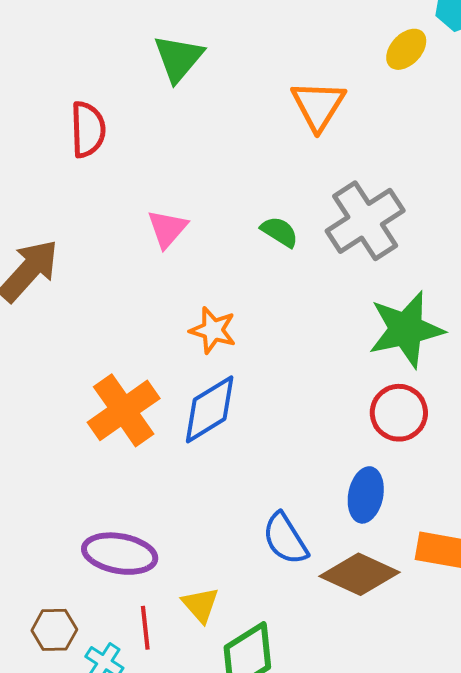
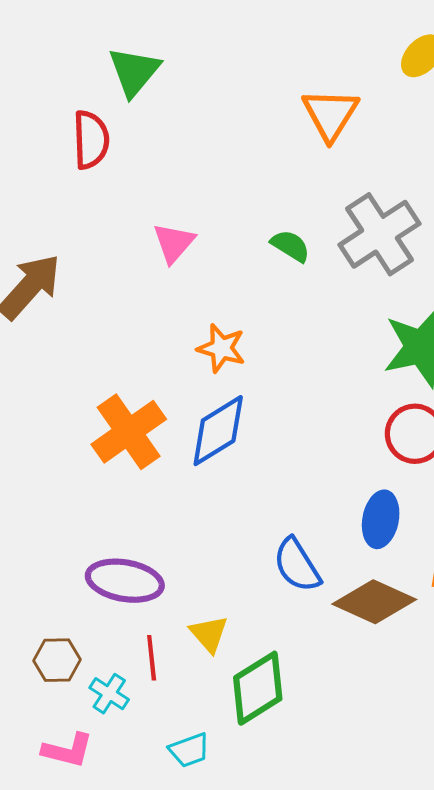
green triangle: (178, 58) -> (134, 72), moved

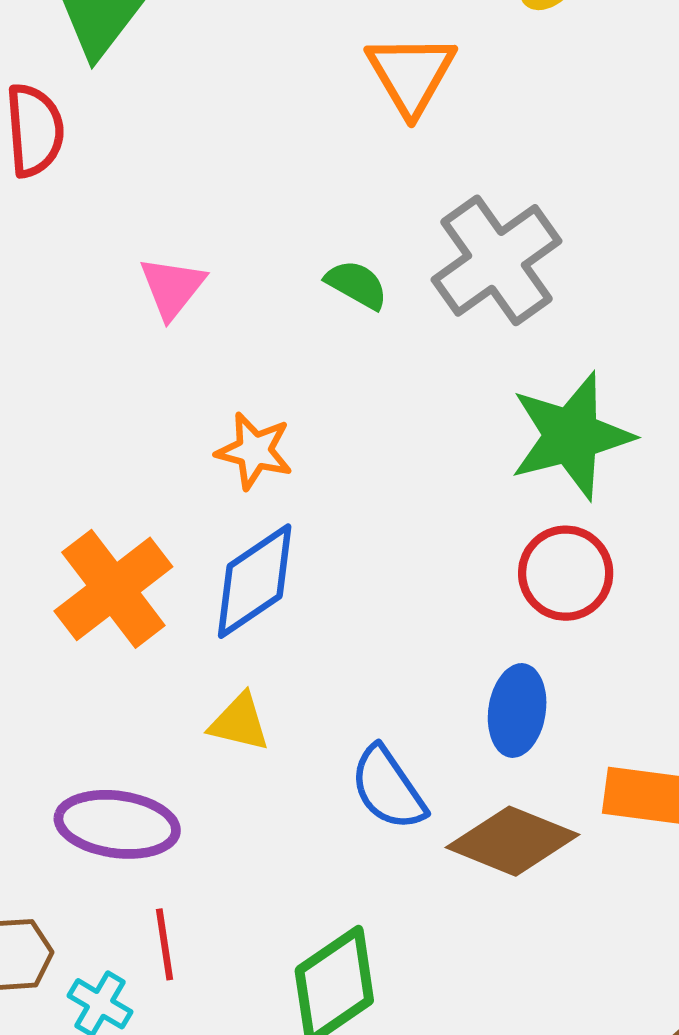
yellow triangle: (209, 634) -> (239, 722), moved, turned -33

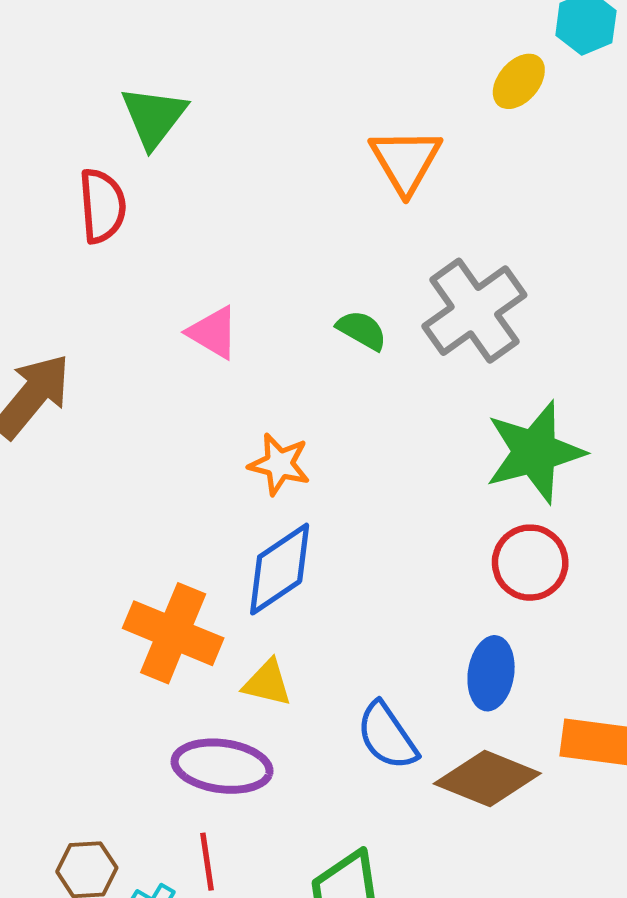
pink triangle: (172, 288) -> (213, 333), turned -38
orange cross: (113, 589) -> (173, 633), moved, turned -30
purple ellipse: (117, 824) -> (222, 766), moved

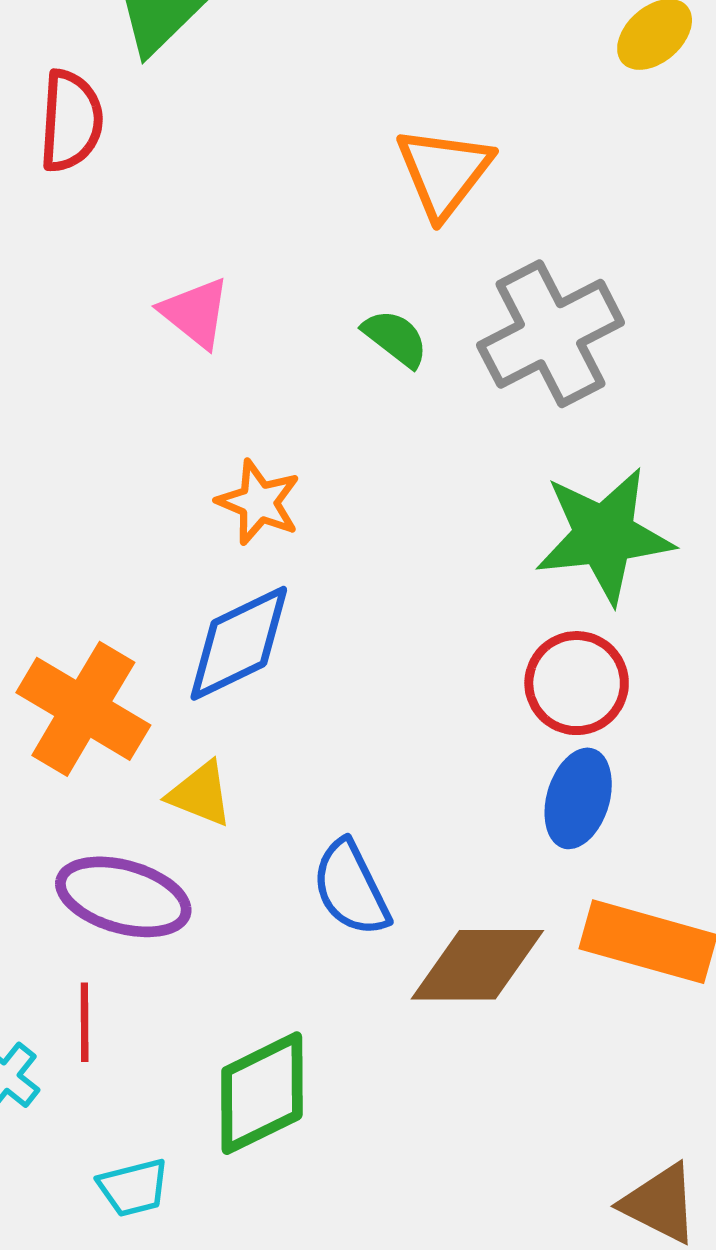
orange triangle: (406, 161) -> (444, 172), moved
blue ellipse: (491, 673) -> (578, 798), moved
brown diamond: (487, 778) -> (477, 965), turned -30

